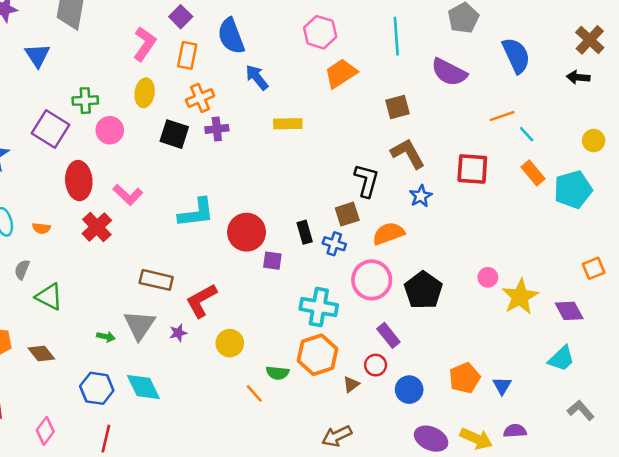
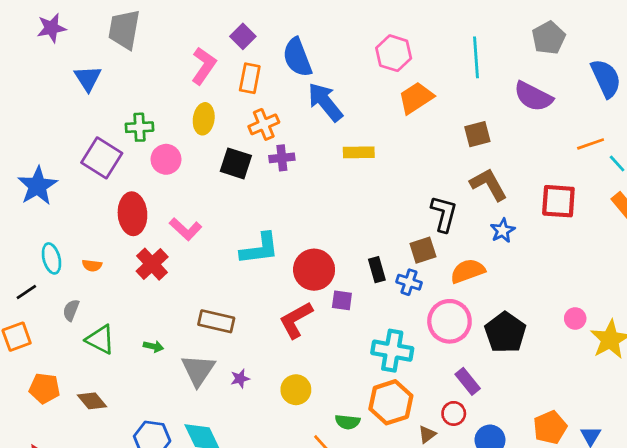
blue arrow: (257, 77) -> (325, 102), size x1.4
red L-shape: (201, 301) -> (296, 320), moved
green arrow: (106, 337) -> (153, 346), moved

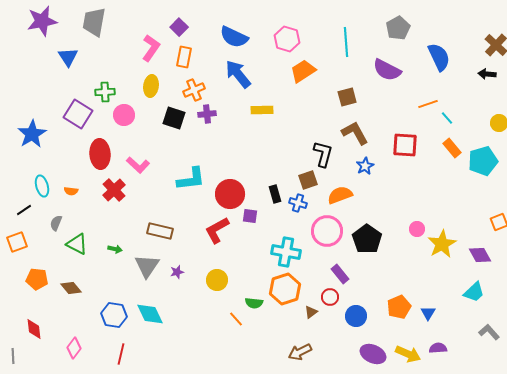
purple star: (51, 28) -> (42, 21), size x1.4
blue semicircle: (297, 57) -> (234, 37), moved, turned -44

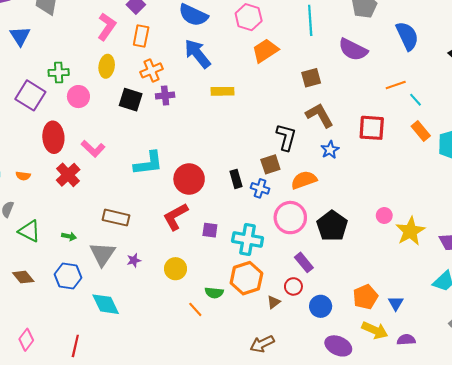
purple square: (250, 216) -> (210, 230), moved
blue hexagon: (114, 315) -> (68, 276), moved
yellow arrow: (408, 354) -> (375, 330), moved

